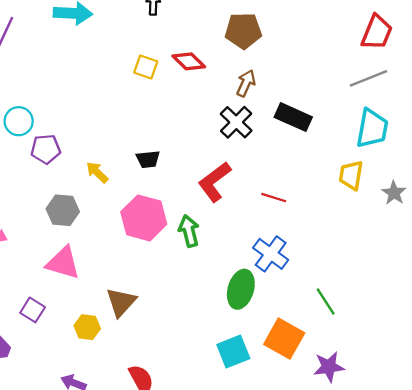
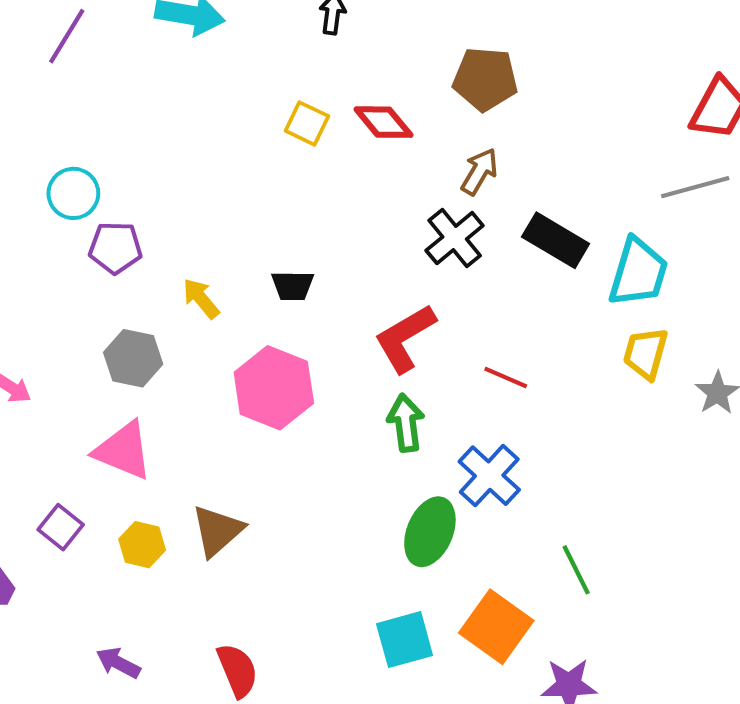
cyan trapezoid: (372, 128) -> (638, 272), moved
green arrow: (189, 231) -> (406, 423), moved
yellow hexagon: (87, 327) -> (142, 545), moved

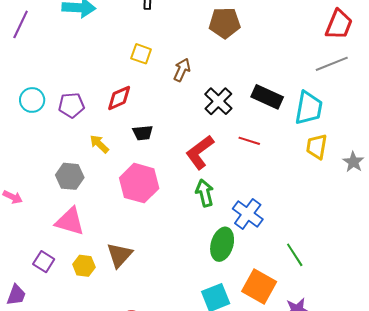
red diamond: (383, 122) -> (119, 98), moved, turned -68
brown arrow: (479, 171) -> (182, 70), moved
purple pentagon: (115, 248) -> (71, 105), moved
red line: (506, 378) -> (249, 141), moved

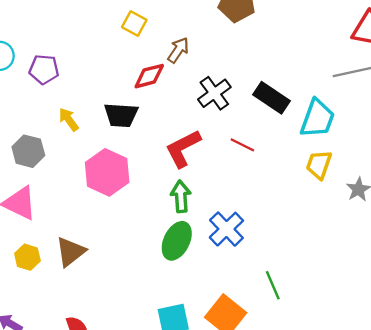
red diamond: (119, 98) -> (149, 76), moved
black trapezoid: (143, 133) -> (121, 115), size x1.4
green ellipse: (222, 244) -> (177, 241), moved

